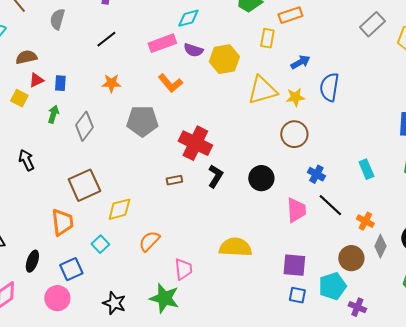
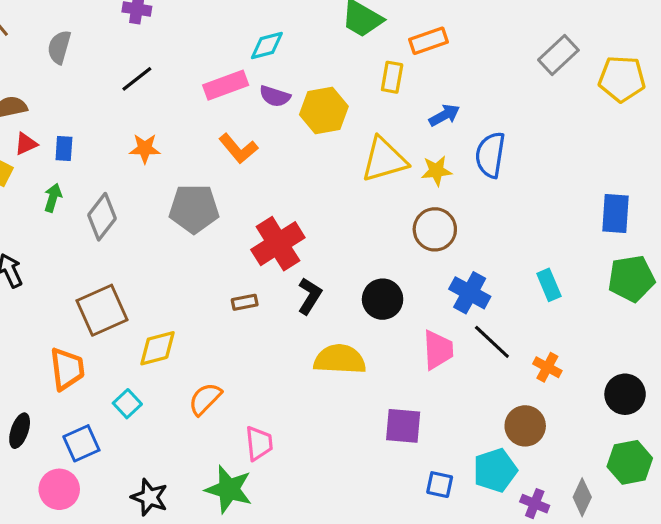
red cross: (195, 143) -> (278, 244), turned 32
blue cross: (316, 174) -> (470, 293), size x1.4
gray diamond: (380, 246) -> (582, 497), moved
yellow semicircle: (235, 247) -> (340, 359), moved
purple square: (294, 265) -> (403, 426), moved

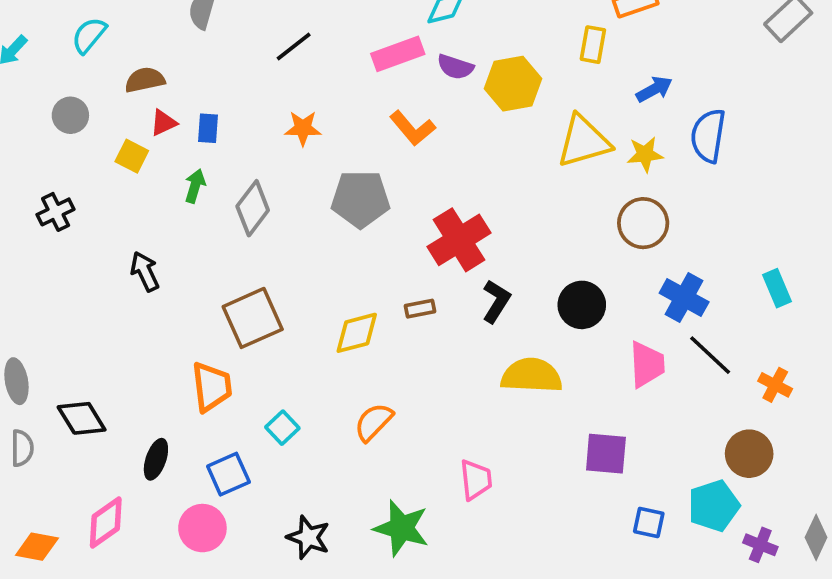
yellow diamond: (157, 348) -> (357, 333), moved
pink trapezoid: (259, 443) -> (476, 480), moved

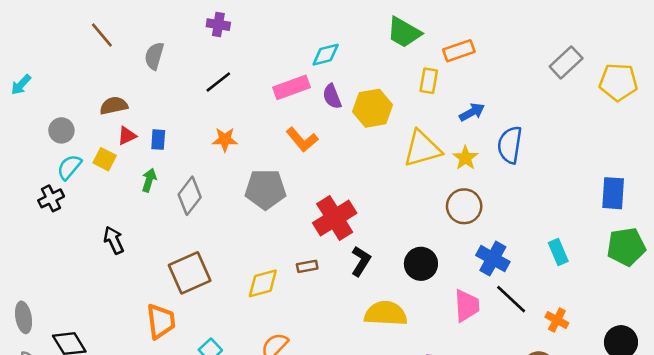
cyan semicircle: (89, 35) -> (69, 167), moved
purple semicircle: (455, 67) -> (332, 96), turned 50
yellow star: (645, 154) -> (465, 158), turned -30

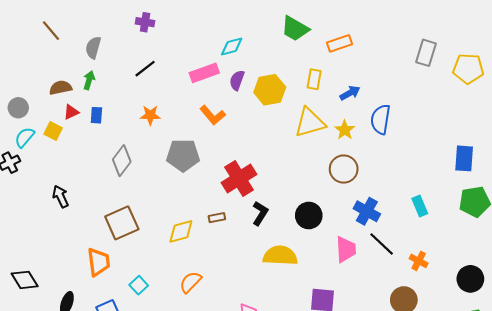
gray rectangle: (566, 62) -> (426, 53), turned -30
yellow rectangle: (429, 81) -> (314, 79), moved
purple semicircle: (332, 96) -> (237, 80), turned 42
green arrow: (149, 180) -> (89, 80), moved

